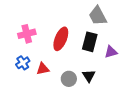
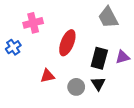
pink cross: (27, 34) -> (33, 23), moved
black rectangle: (90, 42) -> (99, 58), moved
blue cross: (23, 63) -> (13, 47), moved

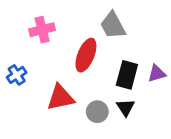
gray trapezoid: (108, 17) -> (113, 25), moved
blue cross: (13, 47) -> (17, 75), moved
red triangle: (47, 76) -> (60, 98), size x1.5

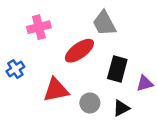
red ellipse: (86, 55) -> (79, 51), turned 32
purple triangle: (157, 73) -> (145, 83), moved
black triangle: (126, 107) -> (121, 108), moved, turned 36

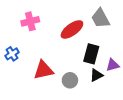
gray trapezoid: (104, 23) -> (100, 18), moved
red ellipse: (79, 51) -> (72, 29), moved
black triangle: (121, 108) -> (96, 75), moved

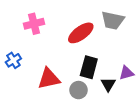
gray trapezoid: (100, 18) -> (113, 20), turned -50
black rectangle: (91, 54) -> (89, 67), moved
black triangle: (96, 75) -> (108, 84), turned -32

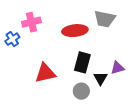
red ellipse: (81, 33) -> (75, 31), turned 30
blue cross: (13, 60) -> (12, 39), moved
gray circle: (78, 90) -> (81, 91), moved

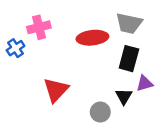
black rectangle: (82, 62) -> (129, 59), moved
red triangle: (45, 73) -> (56, 90), turned -35

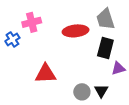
gray trapezoid: (129, 23) -> (105, 19), turned 60
red triangle: (56, 90) -> (46, 74), turned 45
black triangle: (124, 96) -> (101, 91), moved

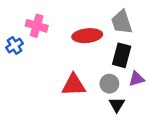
pink cross: (32, 22) -> (37, 26), turned 30
red triangle: (46, 74) -> (74, 85), moved
gray circle: (82, 92) -> (109, 84), moved

